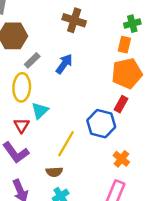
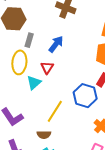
gray rectangle: (32, 60) -> (29, 40), turned -32
red triangle: (21, 125) -> (47, 68), moved

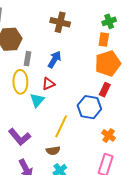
red triangle: (47, 68) -> (48, 84), turned 40

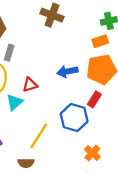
orange rectangle: (104, 40) -> (100, 41), turned 56
blue arrow: (55, 59) -> (67, 71), moved, turned -138

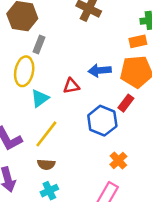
red triangle: (30, 85) -> (71, 86), moved
yellow line: (39, 136) -> (46, 134), moved

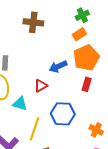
cyan triangle: (40, 98) -> (20, 104), turned -49
blue hexagon: (102, 121) -> (63, 114), moved

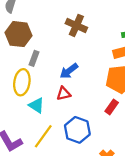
blue arrow: (58, 66) -> (69, 71), moved, turned -30

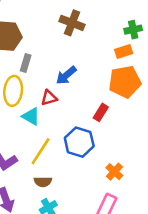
red triangle: (64, 94) -> (49, 98), moved
red rectangle: (112, 107) -> (101, 112), moved

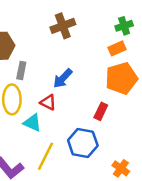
brown cross: (72, 23) -> (63, 26), turned -35
red triangle: (49, 98) -> (48, 102), turned 49

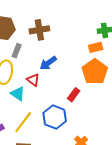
brown cross: (63, 26) -> (39, 30), moved
orange pentagon: (121, 78) -> (95, 72), turned -30

